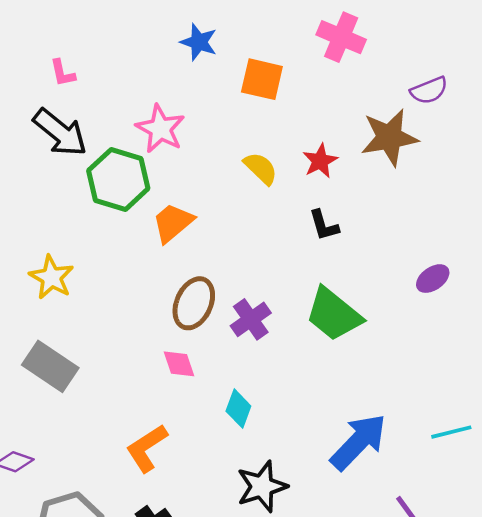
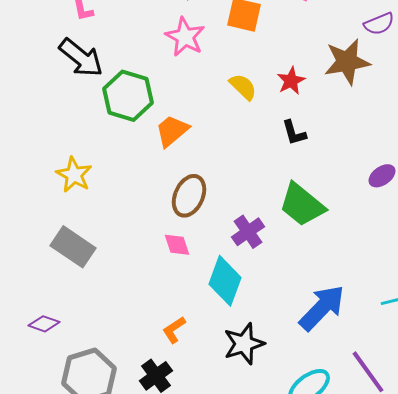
pink star: (160, 129) -> (185, 37), moved
purple cross: (251, 319) -> (248, 232), moved
cyan diamond: (238, 409) -> (225, 281), size x1.6
orange L-shape: (147, 448) -> (174, 330), moved, size x0.7

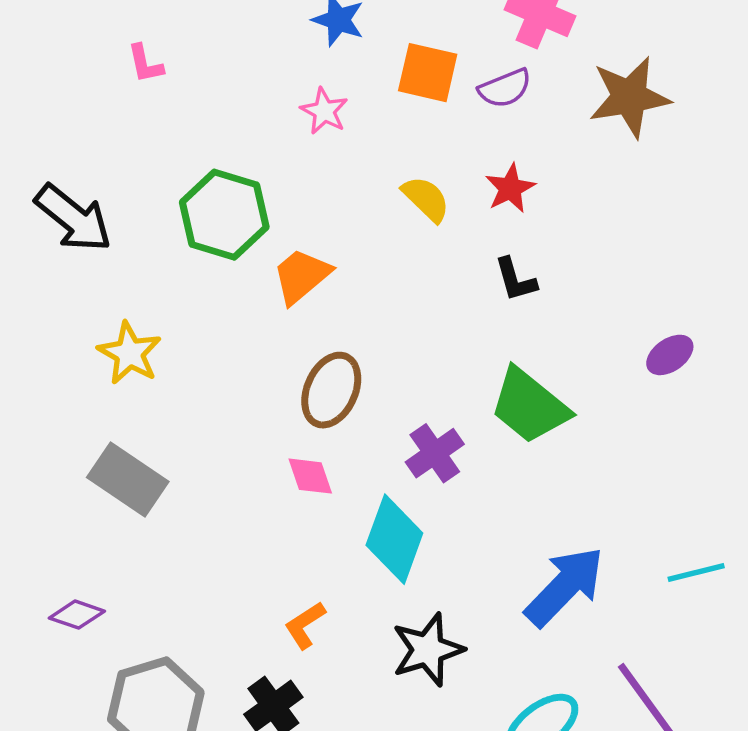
purple semicircle: (379, 24) -> (505, 88), moved
pink star: (185, 37) -> (324, 111), size x0.7
black arrow: (81, 58) -> (73, 218), moved
brown star: (347, 62) -> (629, 97), moved

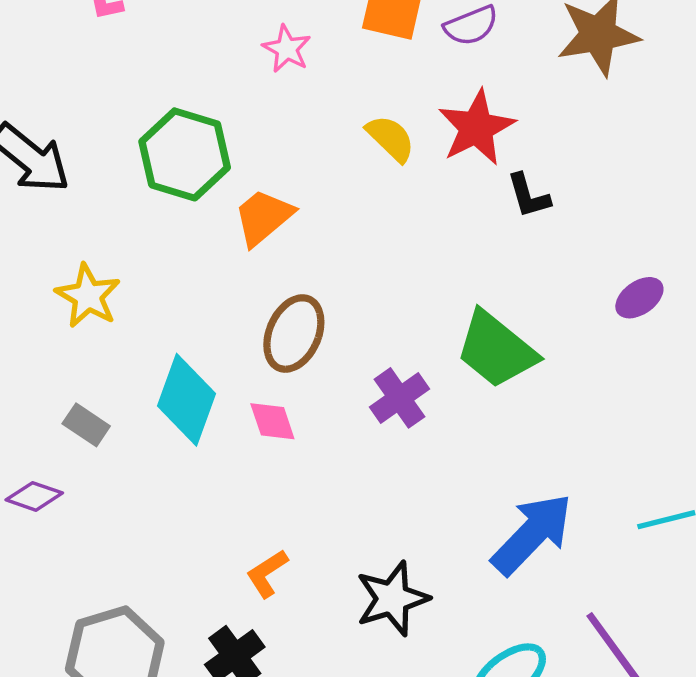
red star: (510, 188) -> (476, 128), size x1.5
black L-shape: (515, 280) -> (528, 196), moved
gray rectangle: (128, 480) -> (86, 425), size x0.6
cyan diamond: (394, 539) -> (186, 400), moved
purple diamond: (77, 615) -> (34, 496), moved

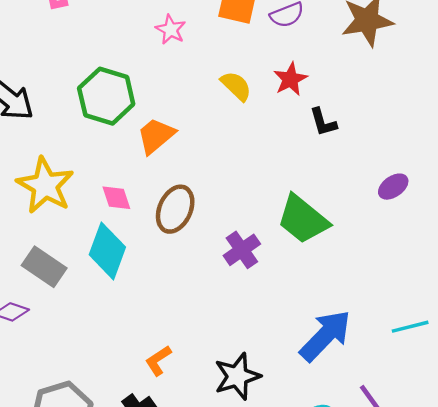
red star: (476, 128) -> (290, 79), size x0.7
yellow star: (88, 296) -> (45, 185), size x1.4
pink diamond: (272, 421) -> (116, 198), moved
gray rectangle: (86, 425) -> (44, 267), size x1.5

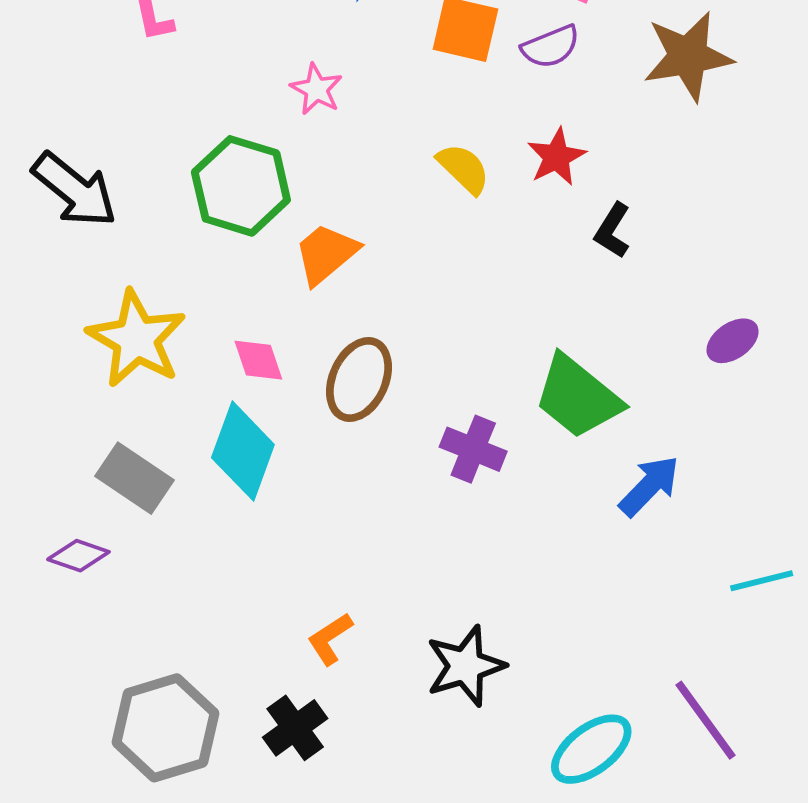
pink star: (171, 29) -> (316, 89), moved
black L-shape: (323, 122) -> (613, 230), turned 48
purple cross: (242, 250) -> (473, 449), turned -33
blue arrow: (325, 336) -> (649, 486), moved, size x0.7

